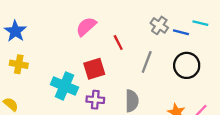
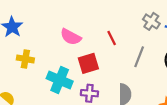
pink semicircle: (86, 27) -> (71, 37), moved, turned -110
yellow cross: (19, 64) -> (25, 59), moved

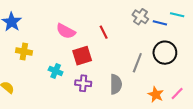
gray line: (139, 57) -> (137, 63), moved
cyan cross: (60, 80) -> (56, 71), size x0.6

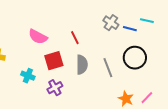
gray line: (137, 63) -> (108, 68), turned -42
purple cross: (83, 83) -> (55, 88), turned -35
gray semicircle: (116, 84) -> (82, 65), moved

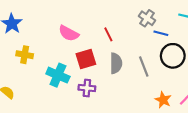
blue line: (130, 29) -> (161, 33), moved
cyan cross: (28, 76) -> (58, 75), size x1.5
purple cross: (55, 88) -> (87, 88), turned 35

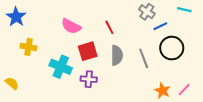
blue line: (161, 33) -> (160, 26), turned -40

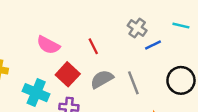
black circle: (172, 48) -> (181, 80), moved
red square: (88, 51) -> (68, 74), turned -30
gray semicircle: (117, 55) -> (102, 79), turned -120

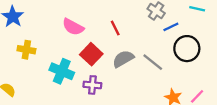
black circle: (181, 80) -> (187, 49), moved
gray line: (133, 83) -> (153, 62), turned -30

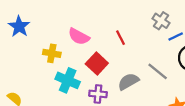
yellow cross: (26, 50) -> (52, 53), moved
gray semicircle: (123, 59) -> (128, 82), moved

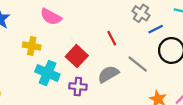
pink semicircle: (79, 37) -> (51, 17), moved
red line: (120, 38) -> (112, 38), moved

